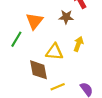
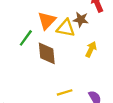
yellow triangle: (54, 52) -> (66, 28), moved
brown diamond: (38, 70) -> (47, 53), moved

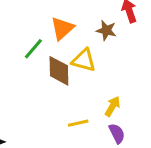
yellow triangle: (66, 28) -> (84, 60), moved
yellow arrow: (91, 49) -> (113, 106), moved

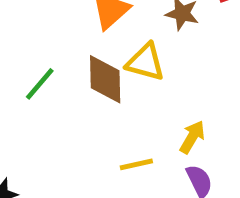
green line: (33, 49) -> (40, 84), moved

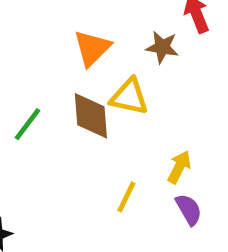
yellow line: (136, 164) -> (126, 197), turned -48

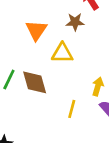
brown diamond: (91, 116) -> (35, 82), moved

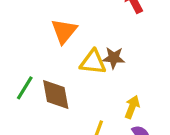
brown star: (75, 22) -> (114, 58), moved

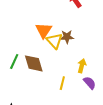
orange triangle: (64, 31) -> (44, 30), moved
yellow triangle: (93, 62) -> (54, 41), turned 48

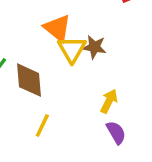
orange triangle: (44, 30) -> (57, 28), turned -36
yellow line: (62, 83) -> (42, 125), moved

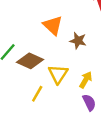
yellow triangle: (72, 49) -> (58, 74), moved
brown diamond: (29, 80) -> (30, 61), turned -65

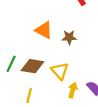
yellow arrow: (86, 80) -> (73, 90), moved
yellow line: (37, 94) -> (29, 96), moved

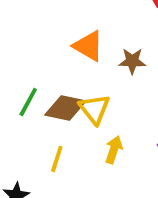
yellow triangle: (60, 71) -> (94, 109), moved
yellow arrow: (73, 90) -> (114, 150), moved

